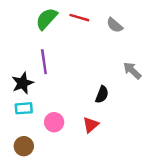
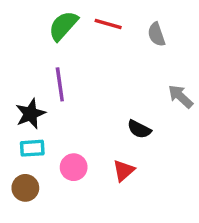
gray semicircle: (115, 25) -> (156, 34), turned 30
black semicircle: (102, 94) -> (139, 129), turned 96
brown circle: (24, 146) -> (25, 188), moved

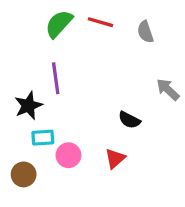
cyan rectangle: (32, 148) -> (43, 138), moved

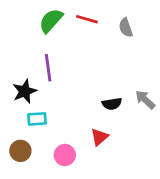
gray arrow: (168, 90) -> (145, 100), moved
black semicircle: (129, 120) -> (112, 104), turned -36
pink circle: (68, 155) -> (65, 155), moved

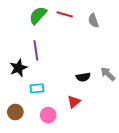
cyan rectangle: (37, 119) -> (37, 88), moved

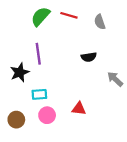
black semicircle: (83, 77) -> (89, 57), moved
red triangle: (74, 102) -> (79, 109), turned 48
pink circle: (48, 115) -> (47, 115), moved

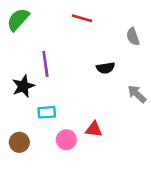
green semicircle: (40, 16) -> (18, 20), moved
gray semicircle: (100, 22) -> (133, 37), moved
pink circle: (47, 115) -> (66, 140), moved

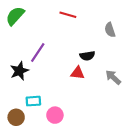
purple line: (45, 64) -> (38, 53), turned 42
cyan rectangle: (47, 112) -> (33, 101), moved
red triangle: (94, 129) -> (78, 73), moved

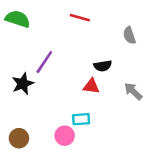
green semicircle: (15, 16) -> (18, 19), turned 66
cyan rectangle: (33, 101) -> (81, 119), moved

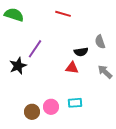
gray semicircle: (129, 35) -> (100, 42), moved
cyan rectangle: (81, 119) -> (75, 103), moved
brown circle: (19, 138) -> (32, 112), moved

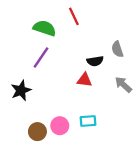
red line: (63, 14) -> (74, 16), turned 49
green semicircle: (14, 15) -> (44, 28), moved
black star: (18, 66) -> (21, 90), moved

